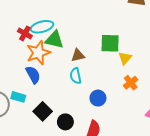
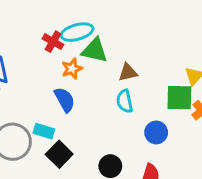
green square: (110, 43) -> (179, 98), moved
orange star: (38, 53) -> (72, 69), size x0.6
black square: (43, 111) -> (59, 154), moved

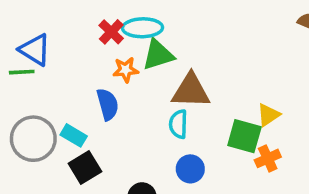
green triangle: (95, 50) -> (158, 55), turned -44
brown triangle: (128, 72) -> (191, 91), size x1.6
blue circle: (156, 132) -> (190, 169), moved

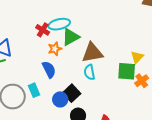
cyan rectangle: (74, 135) -> (34, 90), turned 48
black square: (85, 167) -> (72, 93), moved
blue circle: (190, 169) -> (60, 99), moved

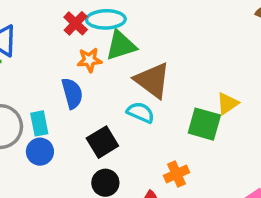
brown triangle: (92, 53) -> (152, 80), turned 35
cyan semicircle: (89, 72) -> (140, 112), turned 112
orange cross: (142, 81) -> (177, 174), moved
blue circle: (60, 99) -> (40, 152), moved

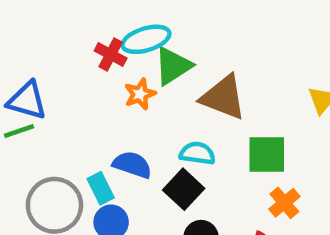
blue semicircle: (72, 93) -> (132, 165), moved, turned -40
cyan semicircle: (140, 112) -> (197, 153), moved
green square: (204, 124) -> (267, 154), moved

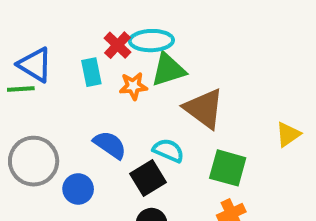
cyan rectangle: (101, 188) -> (91, 72), moved

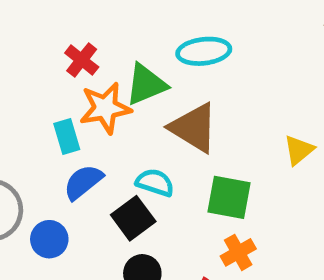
cyan ellipse: (151, 41) -> (204, 51), moved
cyan rectangle: (91, 72) -> (67, 136), moved
orange star: (133, 86) -> (105, 108), size x1.5
blue semicircle: (110, 145) -> (83, 182), turned -68

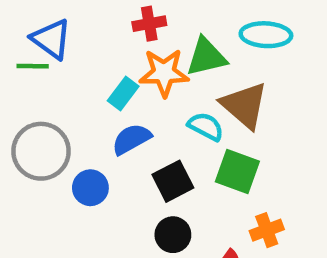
red cross: (82, 60) -> (149, 24), turned 32
cyan rectangle: (67, 136) -> (123, 93), turned 44
cyan semicircle: (155, 183) -> (206, 126), moved
green square: (229, 197) -> (237, 172), moved

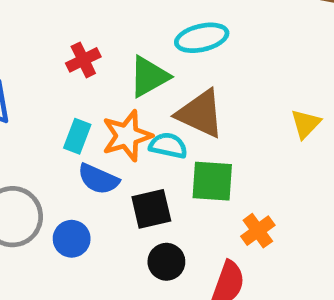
orange star: (164, 73) -> (127, 136), moved
blue semicircle: (131, 139) -> (98, 179), turned -111
black square: (173, 181) -> (151, 209), turned 30

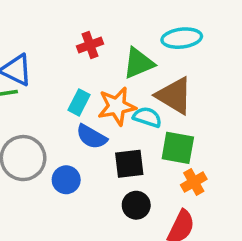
orange cross: (258, 231) -> (194, 182), moved

